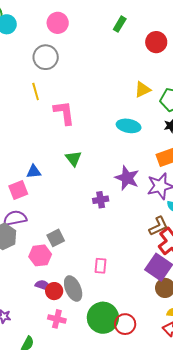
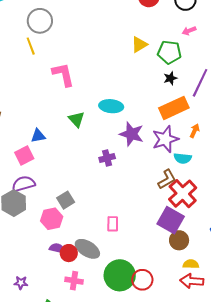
yellow line: (36, 91) -> (31, 46), moved
cyan ellipse: (129, 126) -> (111, 106), moved
gray ellipse: (73, 289) -> (87, 249), turned -30

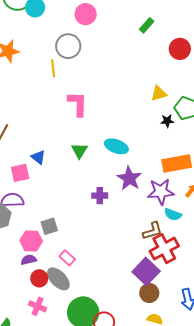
black star: (170, 78) -> (167, 121), moved
blue triangle: (38, 136) -> (38, 157), turned 35
pink rectangle: (113, 224) -> (67, 258), moved, turned -63
purple semicircle: (57, 248) -> (29, 260), moved, turned -42

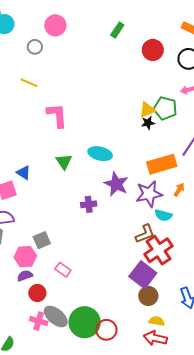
gray circle: (68, 46) -> (35, 47), moved, size x0.6
yellow line: (53, 68) -> (29, 83), turned -54
yellow triangle: (159, 94) -> (147, 110), moved
gray ellipse: (58, 279) -> (56, 316), moved

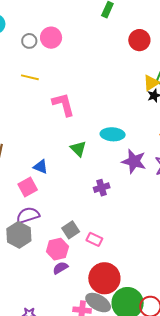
pink circle: (55, 25) -> (51, 38), moved
red circle: (153, 50) -> (139, 40), moved
purple cross: (89, 204) -> (102, 188), moved
pink rectangle: (63, 270) -> (94, 239), moved
red circle: (37, 293) -> (104, 278), moved, size x1.8

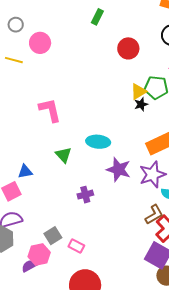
gray circle: (29, 41) -> (16, 25), moved
yellow line: (30, 77) -> (14, 60), moved
blue triangle: (41, 167) -> (25, 172), turned -35
purple semicircle: (60, 268) -> (29, 266), moved

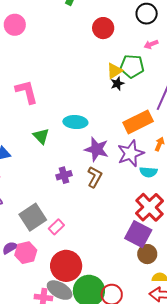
brown L-shape: (154, 215) -> (95, 177), moved, turned -30
gray square: (53, 236) -> (33, 217), size x1.5
pink rectangle: (76, 246) -> (56, 227), turned -70
pink hexagon: (39, 254) -> (26, 253), moved

